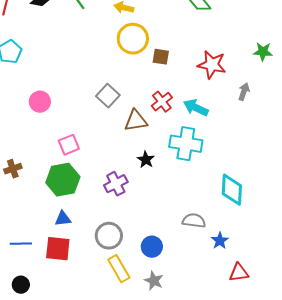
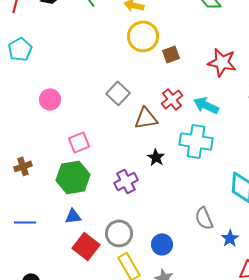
brown square: (161, 57) -> (171, 54), turned -30
gray semicircle: (194, 221) -> (204, 218), turned -120
blue line: (21, 244) -> (25, 222), moved
red square: (58, 249) -> (86, 246), moved, turned 32

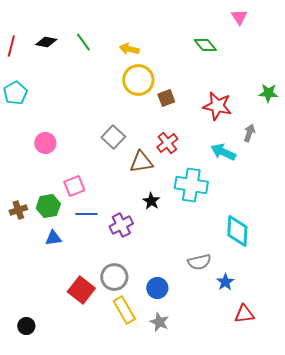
cyan arrow: (206, 105) -> (223, 152), moved
green hexagon: (73, 177) -> (48, 206), moved, size x0.7
blue triangle: (73, 216) -> (53, 238), moved
gray semicircle: (204, 218) -> (199, 262), turned -80
blue line: (25, 222) -> (86, 214), moved

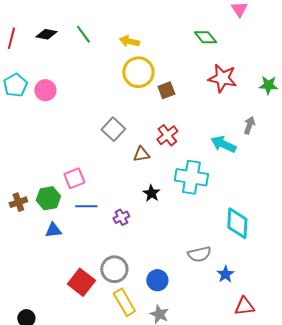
red star: (217, 106) -> (222, 78), moved
pink circle: (45, 143) -> (45, 90), moved
brown triangle: (141, 162) -> (141, 154), size x0.7
purple cross: (121, 225) -> (121, 217), size x0.7

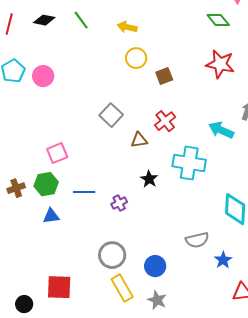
green diamond: (205, 37) -> (218, 20), moved
yellow circle: (138, 72) -> (136, 58), size x0.7
pink square: (74, 178) -> (57, 153), moved
red square: (81, 282) -> (59, 287), moved, turned -36

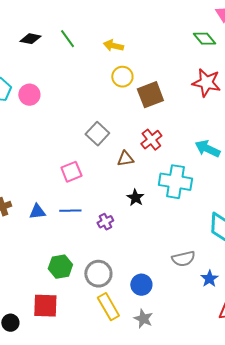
brown square: (164, 76) -> (150, 95), size x1.5
pink square: (57, 153) -> (71, 172), moved
green hexagon: (46, 184) -> (60, 267), moved
blue triangle: (51, 216) -> (37, 212), moved

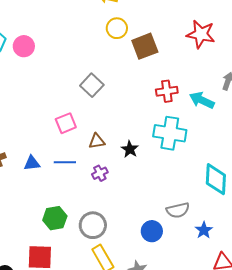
red cross: (151, 140) -> (167, 91), moved, turned 30
brown triangle: (125, 159) -> (97, 141), moved
blue circle: (141, 285) -> (152, 231), moved

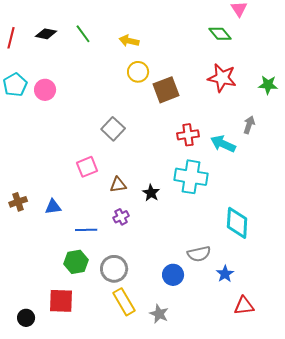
blue line: (65, 162) -> (86, 230), moved

